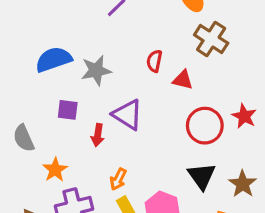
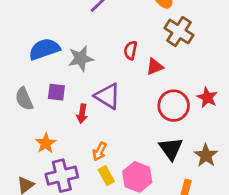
red triangle: (183, 80) -> (155, 67), turned -36
gray semicircle: (24, 138) -> (24, 99), moved

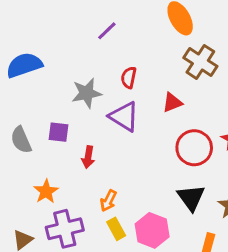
blue semicircle: (44, 49) -> (24, 65), moved
red semicircle: (131, 50) -> (129, 78), moved
purple triangle: (108, 96) -> (124, 117), moved

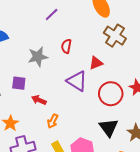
purple triangle: (124, 117) -> (77, 81), moved
red arrow: (88, 157) -> (39, 100), turned 104
orange arrow: (108, 201) -> (53, 121), moved

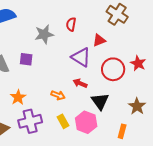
red arrow: (39, 100) -> (80, 83), moved
orange arrow: (53, 121) -> (58, 95), turned -96
black triangle: (109, 127) -> (100, 101), moved

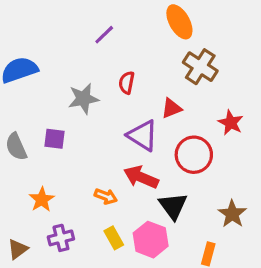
red star: (138, 63) -> (231, 123), moved
red arrow: (80, 83) -> (141, 177), size x1.5
purple cross: (30, 121) -> (61, 238), size x0.7

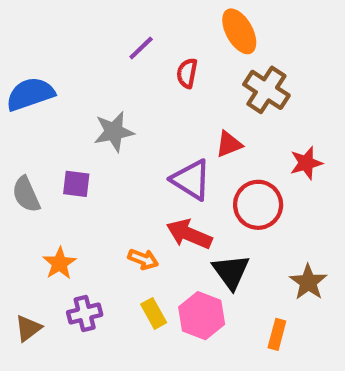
red semicircle: (127, 83) -> (187, 73), moved
red star: (231, 123) -> (306, 163), turned 30

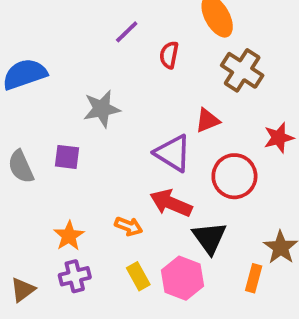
orange star: (60, 263) -> (69, 236), moved
orange rectangle: (277, 334) -> (254, 278), moved

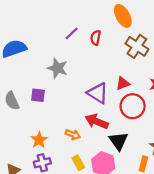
purple line: (127, 32) -> (72, 33), moved
gray star: (102, 109) -> (58, 68), turned 30
red triangle: (208, 120) -> (123, 83), moved

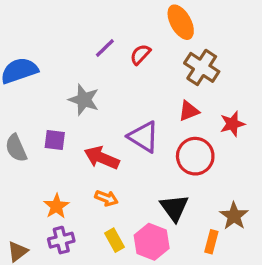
red semicircle: (96, 38) -> (140, 54), turned 32
red triangle: (123, 83) -> (189, 111), moved
red arrow: (97, 121) -> (102, 158), moved

